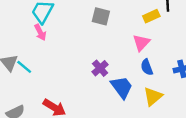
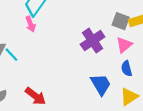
gray square: (101, 16) -> (121, 21), moved
purple cross: (100, 68) -> (93, 41), moved, size x1.5

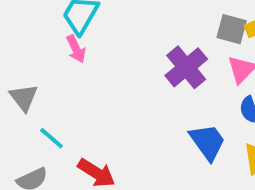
cyan line: (11, 55) -> (52, 138), moved

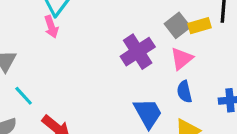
gray square: (232, 29) -> (177, 25), turned 30

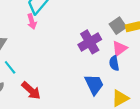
blue semicircle: (184, 92) -> (114, 63), moved

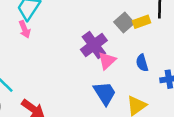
pink triangle: (120, 48) -> (107, 61), moved
blue semicircle: (114, 63) -> (142, 63), moved

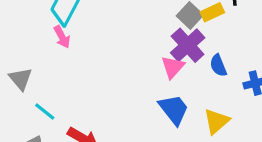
purple cross: (94, 45) -> (188, 45), moved

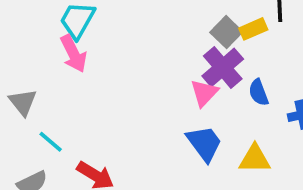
pink arrow: (62, 37) -> (73, 54), size x1.4
yellow triangle: (216, 121) -> (255, 159), turned 40

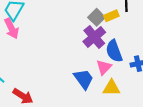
blue semicircle: (259, 92) -> (114, 51), size x1.5
pink triangle: (204, 93) -> (104, 67), moved

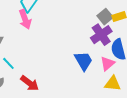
blue trapezoid: (84, 79) -> (83, 61), moved

